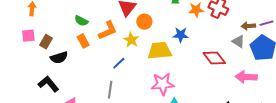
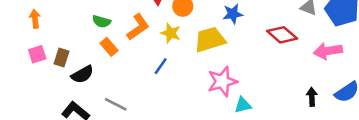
gray line: (110, 90) -> (116, 104), moved, turned -60

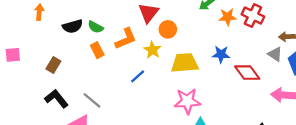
blue star: (233, 14) -> (221, 54), moved
pink square: (37, 54) -> (13, 55), moved
brown rectangle: (61, 57) -> (53, 65), moved
black semicircle: (82, 74) -> (73, 26), moved

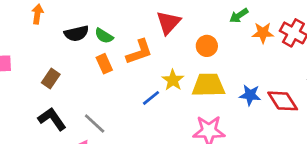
orange circle: (168, 29) -> (207, 46), moved
yellow star: (152, 50) -> (173, 80), moved
blue star: (221, 54) -> (250, 95), moved

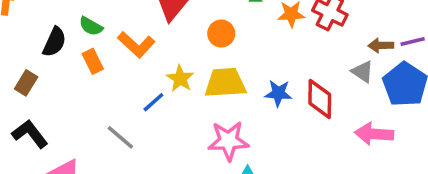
black semicircle: (76, 33) -> (54, 42), moved, turned -50
orange L-shape: (139, 52) -> (136, 45), turned 64
red diamond: (283, 101) -> (320, 99), turned 36
gray line: (95, 124) -> (120, 137), moved

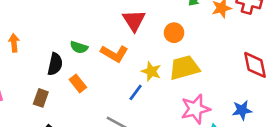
orange rectangle: (93, 61) -> (78, 83), moved
blue star: (278, 93) -> (242, 110), moved

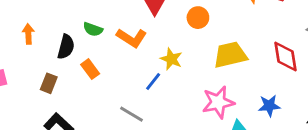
orange arrow: (14, 43) -> (28, 34), moved
yellow trapezoid: (184, 68) -> (230, 55), moved

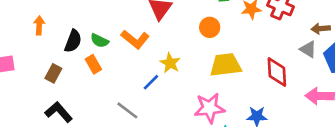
orange circle: (198, 18) -> (210, 27), moved
green semicircle: (93, 29) -> (99, 41), moved

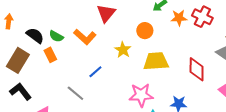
black semicircle: (73, 41) -> (35, 35), turned -78
yellow star: (170, 63) -> (123, 50), moved
brown rectangle: (53, 73) -> (18, 60), size x1.6

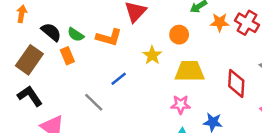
orange L-shape: (85, 37) -> (109, 37), turned -30
pink star: (141, 95) -> (181, 105), moved, size x0.7

